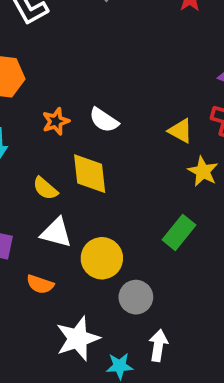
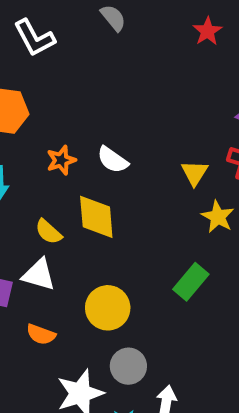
yellow triangle: (180, 131) -> (194, 173), turned 32
white triangle: (56, 233) -> (39, 275), moved
gray circle: (136, 297) -> (128, 366), moved

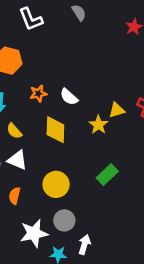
yellow triangle: (194, 173) -> (117, 110), turned 35
yellow star: (218, 217) -> (98, 125), moved
yellow semicircle: (48, 232) -> (14, 131), moved
orange semicircle: (41, 334) -> (15, 196), turned 77

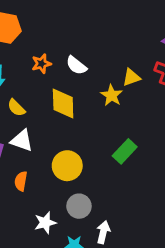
white star: (34, 233) -> (45, 223), size x0.7

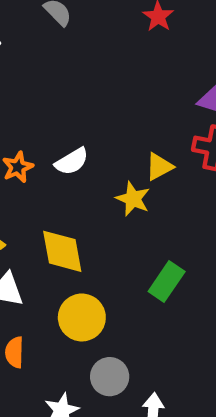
white semicircle: (76, 65) -> (72, 161), turned -60
yellow diamond: (63, 104) -> (62, 251), moved

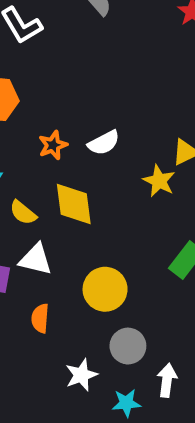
yellow diamond: (62, 251) -> (74, 204), moved

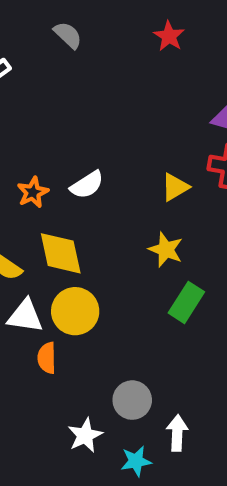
yellow star: (159, 181) -> (166, 250), moved
yellow circle: (105, 289) -> (75, 311), moved
orange semicircle: (40, 318) -> (47, 358), moved

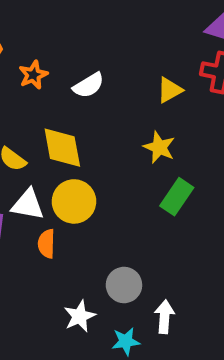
orange star: (33, 192) -> (33, 75), moved

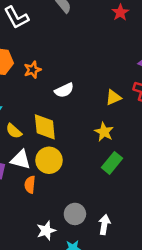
orange star: (33, 75) -> (33, 70), moved
white arrow: (164, 317) -> (104, 225), moved

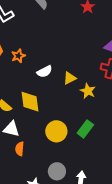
yellow triangle: (113, 98) -> (70, 78), moved
yellow star: (104, 132) -> (88, 91), moved
yellow circle: (49, 160) -> (56, 131), moved

